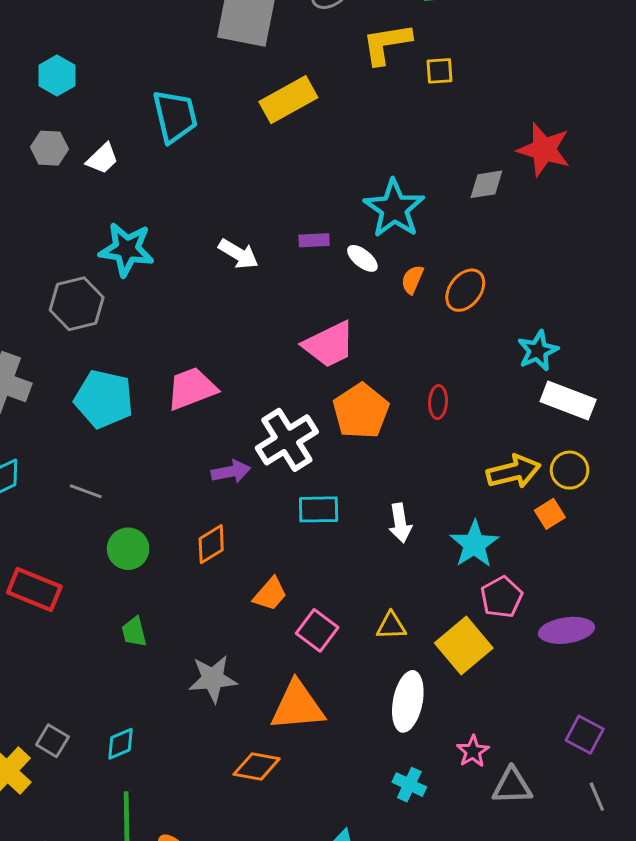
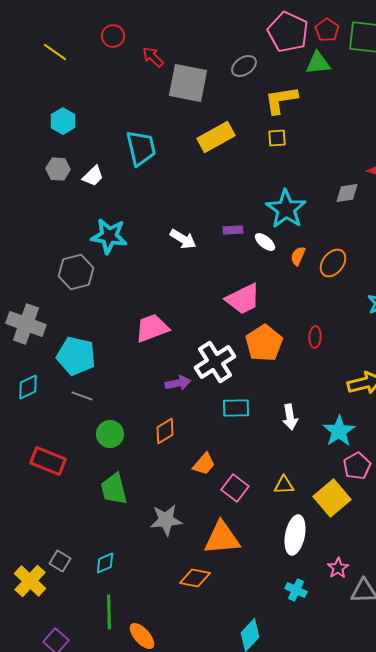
yellow square: (440, 71) -> (277, 138), moved
cyan pentagon: (104, 399) -> (76, 356), moved
green trapezoid: (134, 632) -> (114, 489), size x1.6

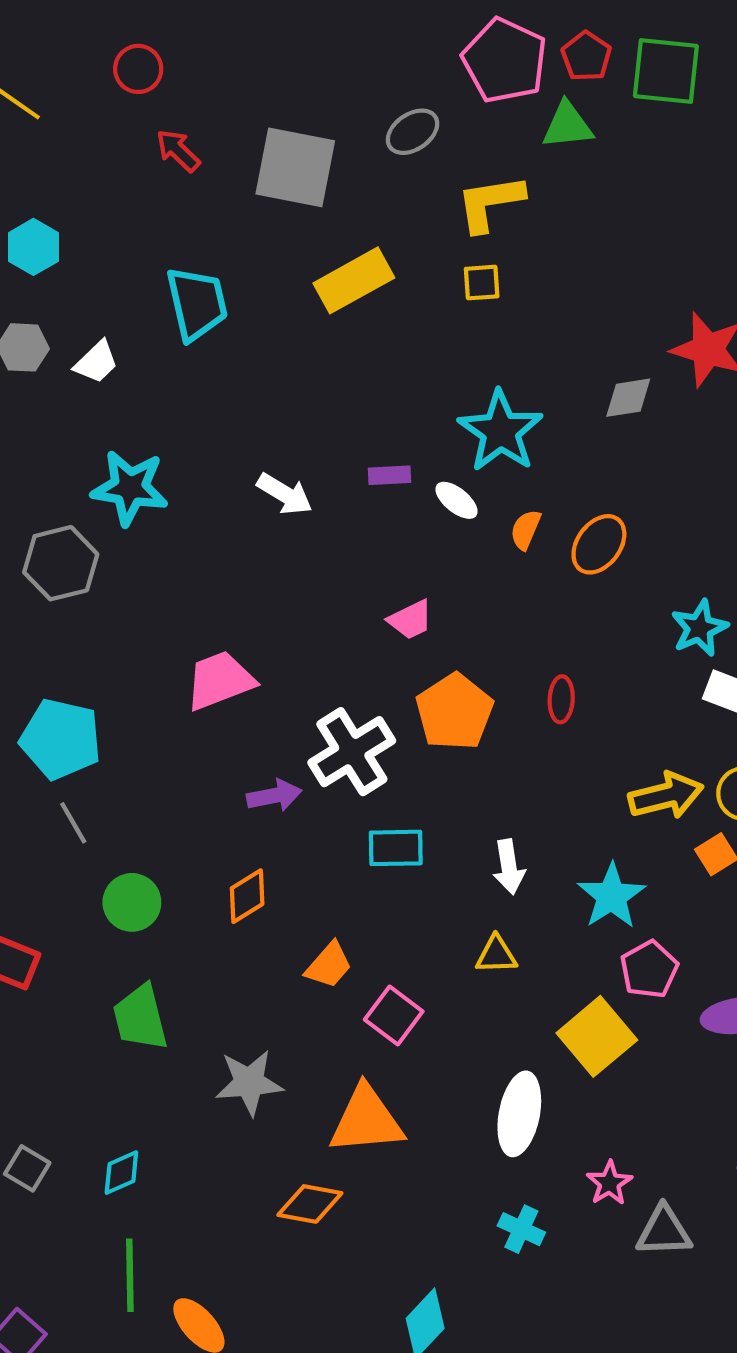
red arrow: (153, 57) -> (178, 151), moved
pink trapezoid: (243, 299) -> (410, 620), size x0.6
gray line: (82, 396) -> (73, 823), turned 40
yellow triangle: (284, 485) -> (496, 955), moved

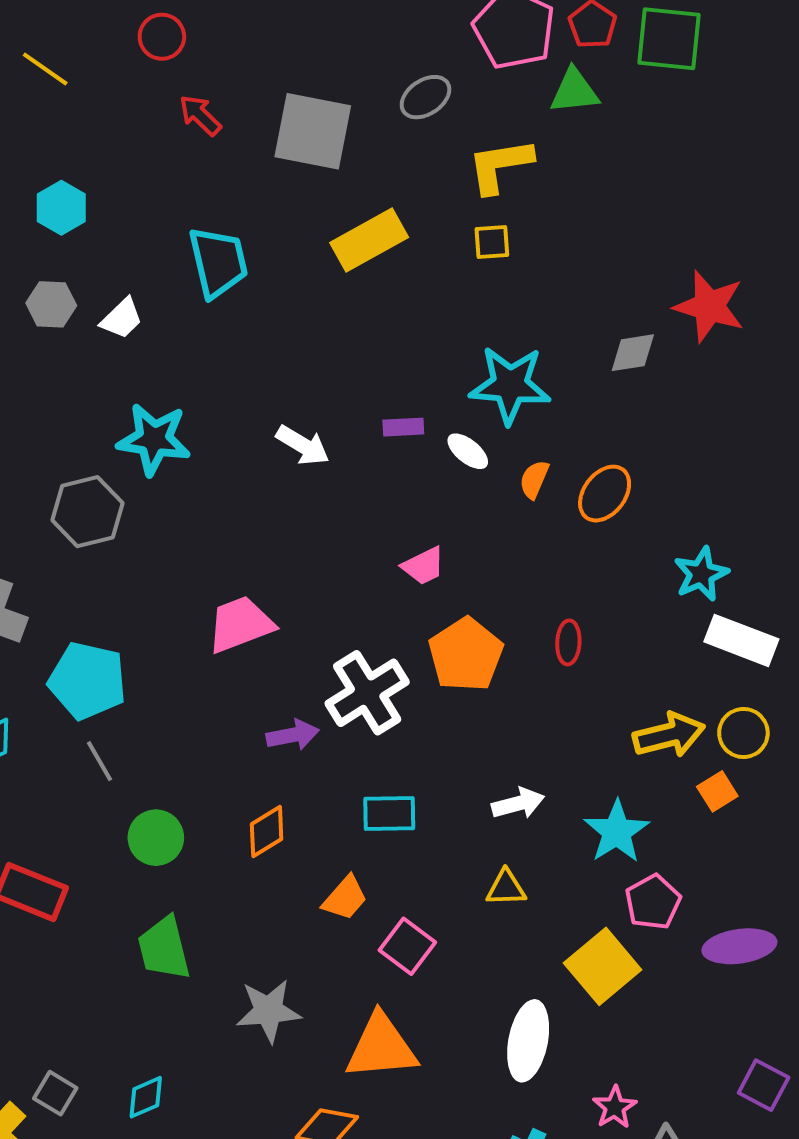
cyan star: (500, 431) -> (510, 385), turned -30
cyan rectangle: (396, 848) -> (389, 813), moved
white arrow: (509, 867) -> (518, 803), turned -96

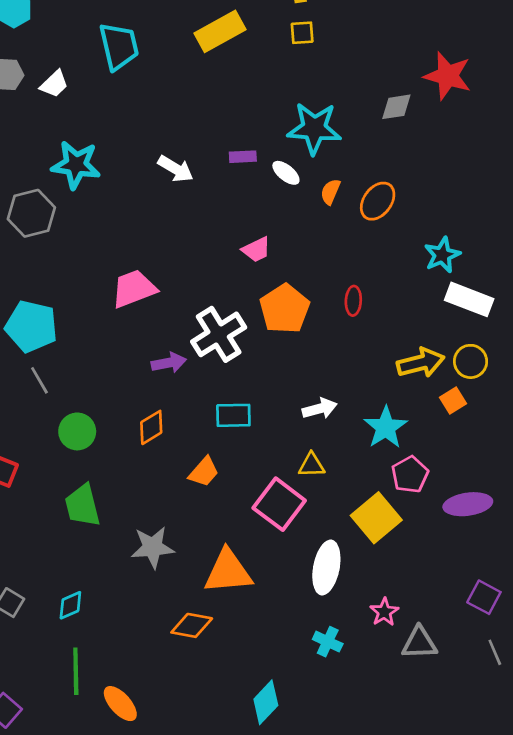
pink square: (407, 946) -> (279, 504), moved, size x1.4

